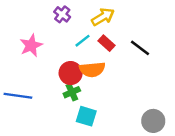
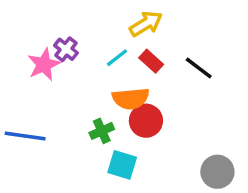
purple cross: (62, 14) -> (66, 49), moved
red circle: (71, 73) -> (146, 121), moved

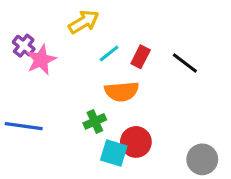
yellow arrow: (146, 24) -> (84, 22), moved
purple cross: (66, 49) -> (24, 46), moved
red rectangle: (151, 61) -> (141, 57), turned 75
red circle: (146, 121) -> (136, 142), moved

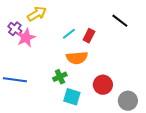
yellow arrow: (84, 22) -> (37, 14), moved
black line: (185, 63) -> (120, 21), moved
red circle: (136, 142) -> (103, 85), moved

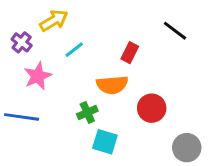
cyan line: (69, 34) -> (74, 50), moved
pink star: (26, 38) -> (38, 76), moved
red circle: (103, 85) -> (152, 108), moved

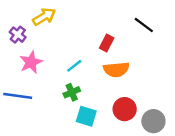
cyan line: (74, 50) -> (74, 66), moved
orange semicircle: (112, 85) -> (116, 69), moved
red circle: (152, 108) -> (125, 109), moved

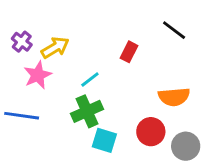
yellow arrow: (44, 17) -> (55, 47), moved
orange semicircle: (116, 69) -> (174, 97), moved
green cross: (72, 92) -> (87, 111), size x1.5

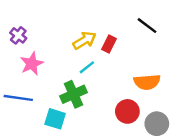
yellow arrow: (55, 47) -> (84, 40), moved
cyan line: (90, 79) -> (87, 67), moved
cyan square: (104, 140) -> (55, 119), moved

